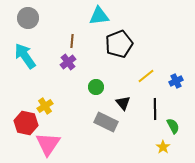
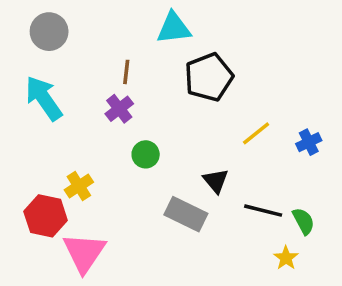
green circle: (96, 87) -> (146, 154), moved
black line: (155, 109) -> (263, 211), moved, turned -75

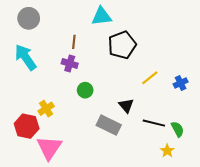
purple cross: (119, 109) -> (70, 63), turned -35

